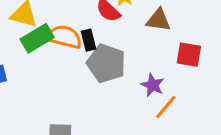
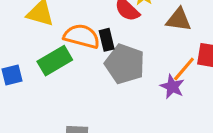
green rectangle: (37, 38) -> (55, 61), moved
orange line: (166, 107) -> (184, 69), moved

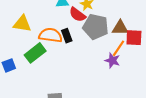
brown triangle: (179, 20) -> (120, 28), moved
gray pentagon: (125, 64) -> (96, 27), moved

